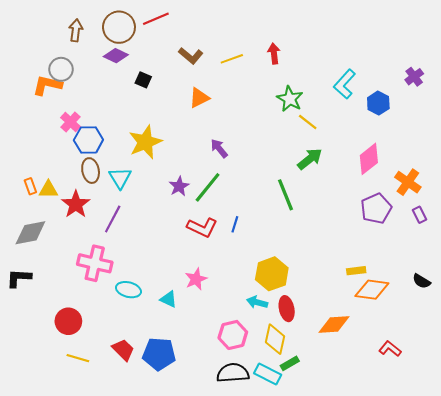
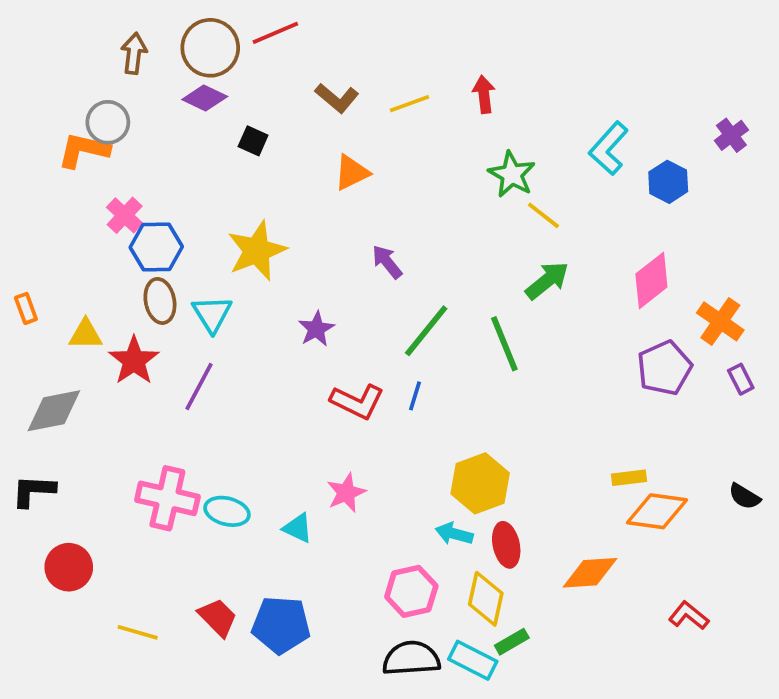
orange rectangle: (30, 186) -> (26, 308), moved
green line: (208, 187) -> (426, 331), moved
pink cross: (95, 263) -> (167, 498), moved
red circle: (68, 321) -> (69, 567), moved

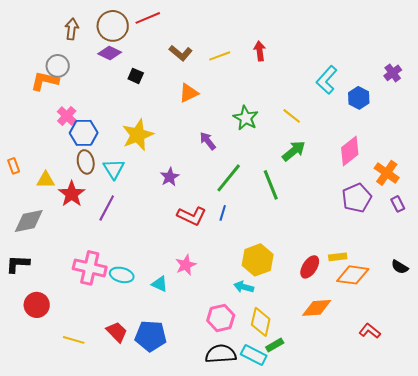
green star: (512, 174) -> (246, 118), moved
red ellipse: (506, 545) -> (310, 267), moved, turned 45

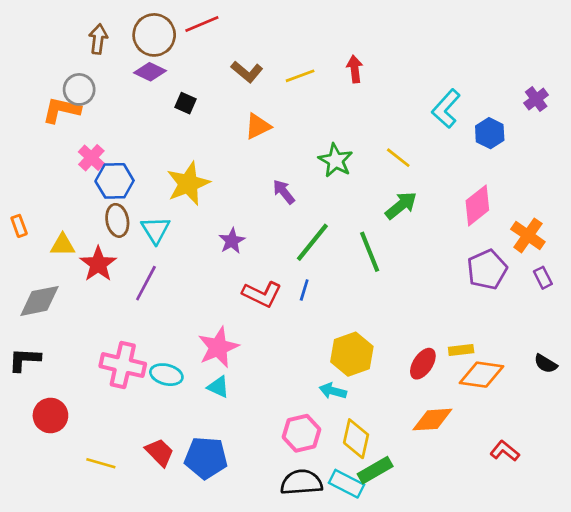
pink star: (186, 265) -> (218, 347), moved, size x1.4
green rectangle: (275, 345) -> (375, 470), size x1.4

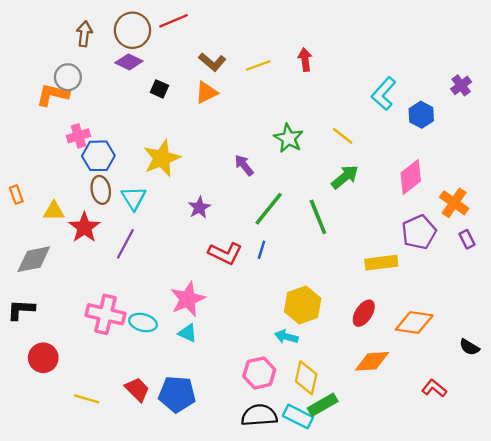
orange triangle: (258, 126) -> (206, 92), moved
pink cross: (91, 158) -> (78, 136), turned 30
yellow rectangle: (461, 350) -> (381, 263), moved, size x1.5
black semicircle: (546, 364) -> (469, 347), moved

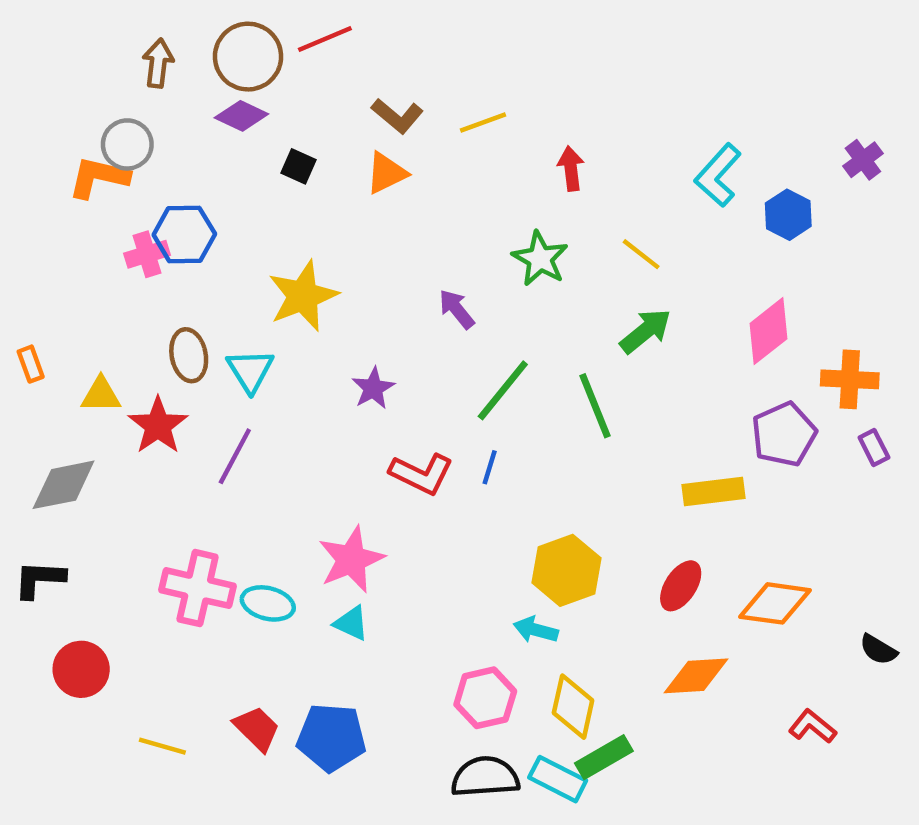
red arrow: (305, 60) -> (571, 169), moved
blue hexagon: (98, 156) -> (184, 234), moved
orange cross: (454, 203) -> (850, 379), turned -32

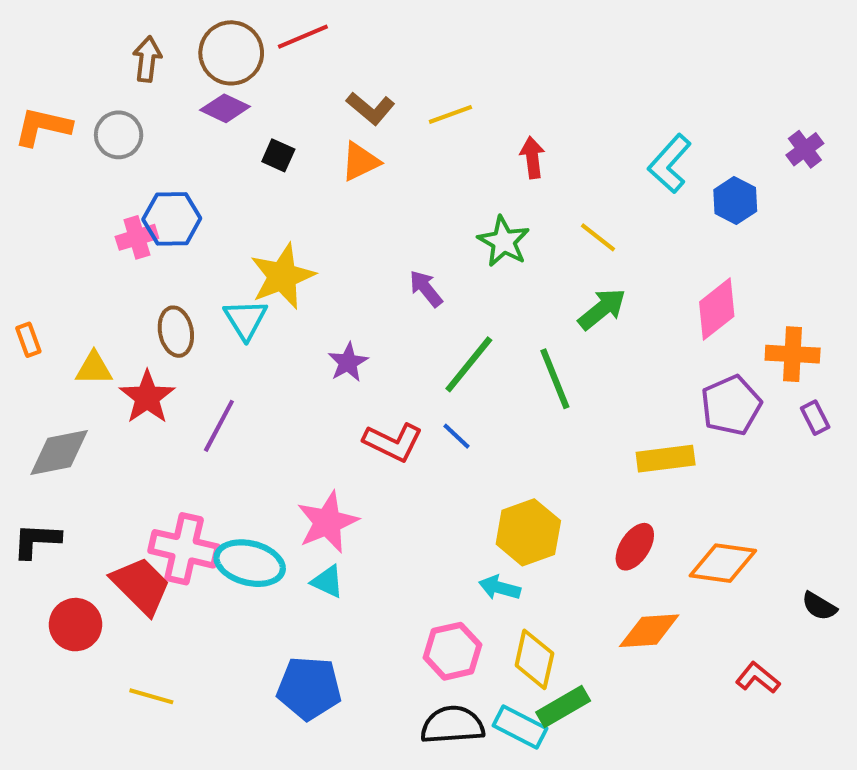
orange L-shape: (99, 177) -> (43, 127), moved
cyan triangle: (250, 371) -> (246, 319), moved
blue line: (490, 467) -> (457, 436), turned -64
cyan ellipse: (268, 603) -> (250, 563), size x1.4
red trapezoid: (257, 729) -> (141, 586), moved, size x1.4

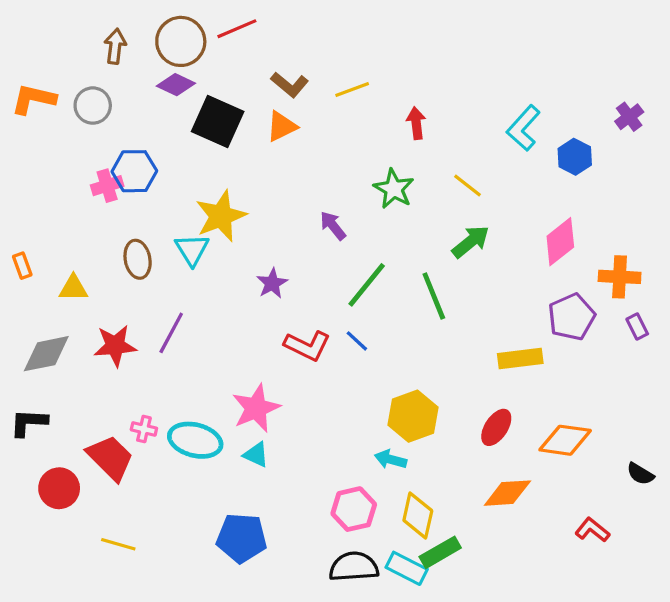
black square: (278, 155) -> (218, 122), size x2.0
red star: (147, 397) -> (115, 346), moved, turned 30
pink cross: (184, 549) -> (144, 429), size x0.5

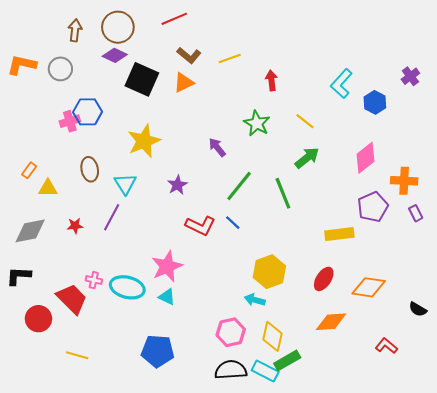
red line: (237, 29) -> (174, 19), moved
cyan triangle: (192, 250) -> (125, 184), moved
orange rectangle: (22, 266) -> (29, 170), moved, turned 56
red star: (115, 346) -> (75, 226), size x0.6

